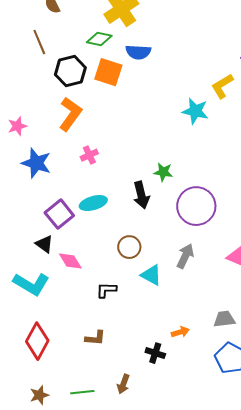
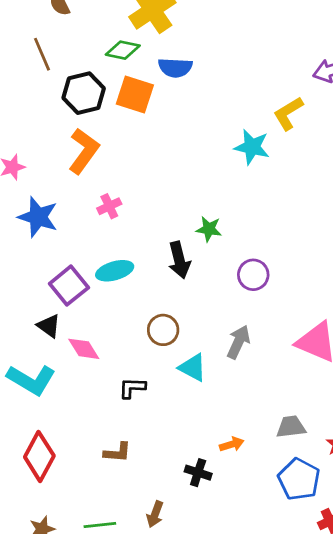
purple circle: (196, 206) -> (253, 275), size x0.6

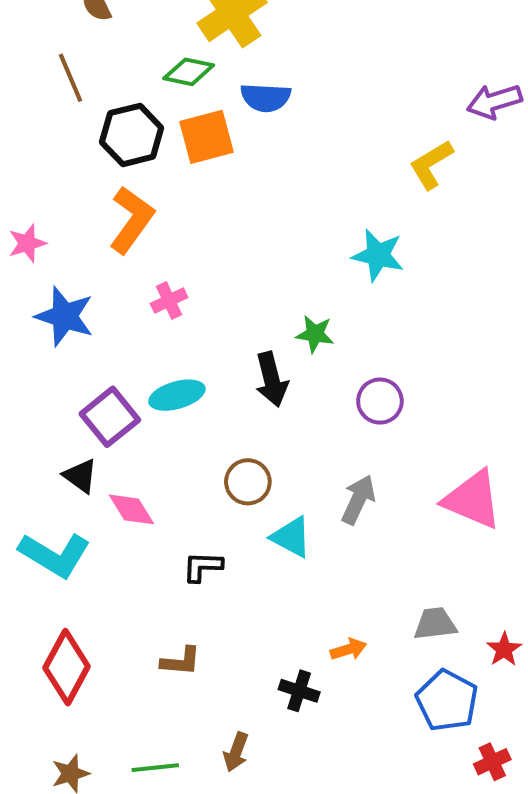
orange square: (135, 94) -> (206, 137), turned -33
cyan star: (252, 147) -> (378, 255), moved

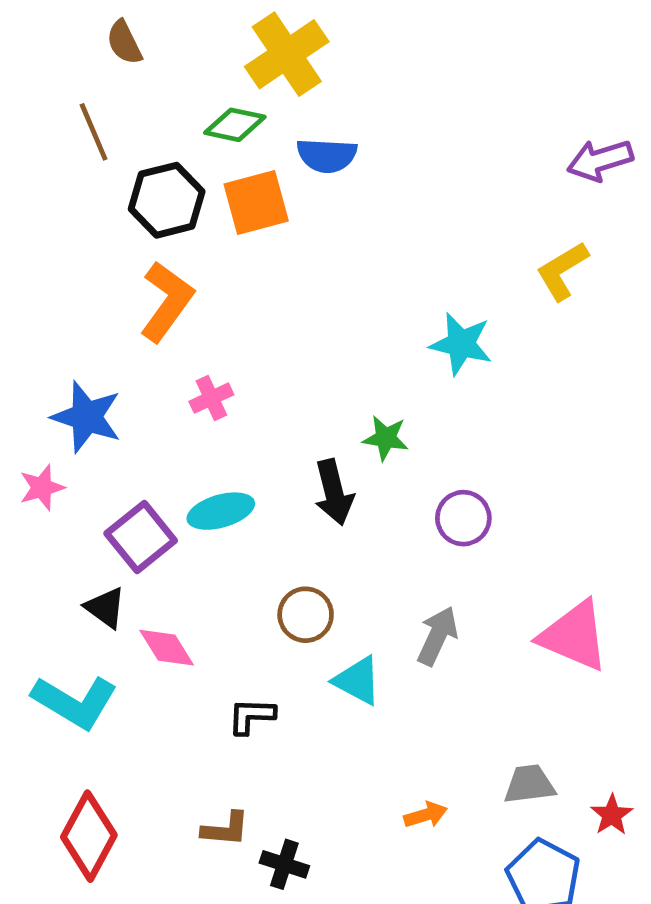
yellow L-shape: (431, 164) -> (562, 271), moved
pink star: (27, 243) -> (42, 488), moved
black cross: (299, 691) -> (284, 864), moved

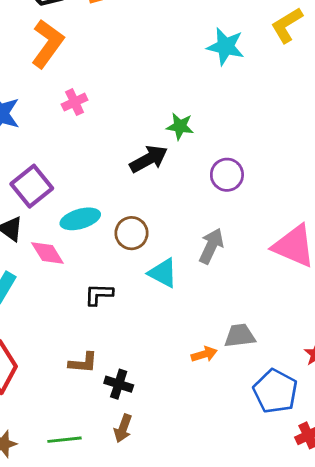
cyan star: (461, 344) -> (226, 47), moved
black arrow: (334, 492) -> (149, 159), turned -105
cyan ellipse: (221, 511) -> (80, 219), moved
gray trapezoid: (529, 784) -> (240, 336), moved

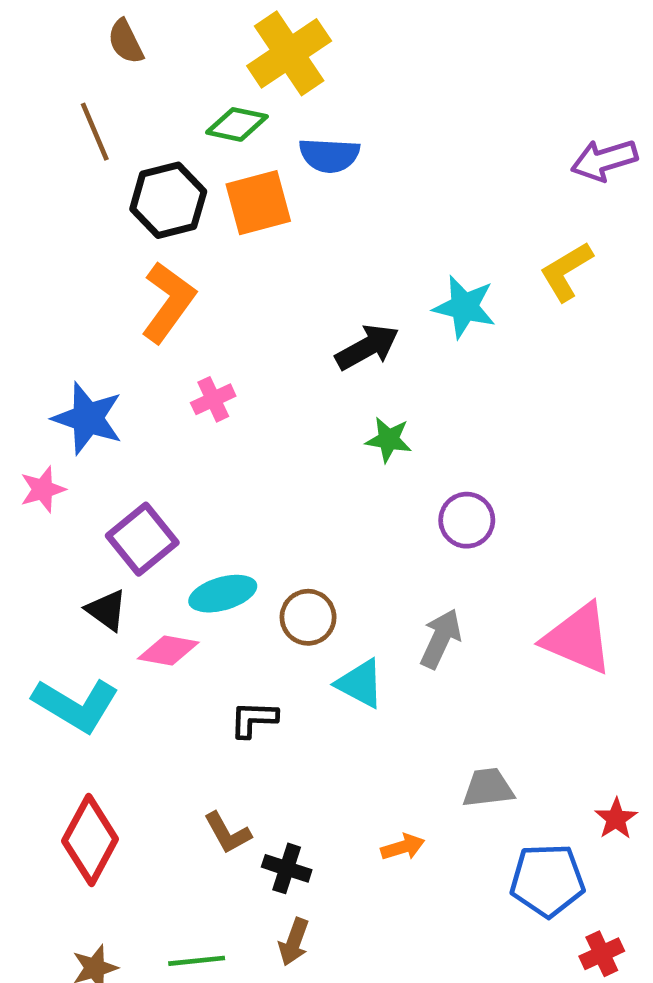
black arrow: (149, 159) -> (367, 347), moved
pink diamond: (47, 253) -> (168, 650), turned -48
orange arrow: (204, 354) -> (403, 847), moved
brown L-shape: (83, 363) -> (227, 833), turned 56
blue pentagon: (275, 391) -> (547, 880), turned -30

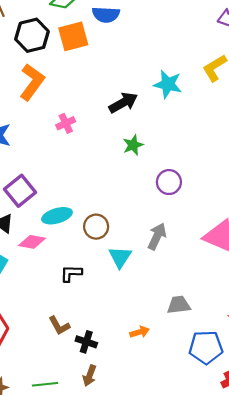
pink cross: (213, 399) -> (66, 123), moved
green star: (389, 440) -> (133, 145), turned -30
cyan triangle: (360, 684) -> (120, 257), turned 35

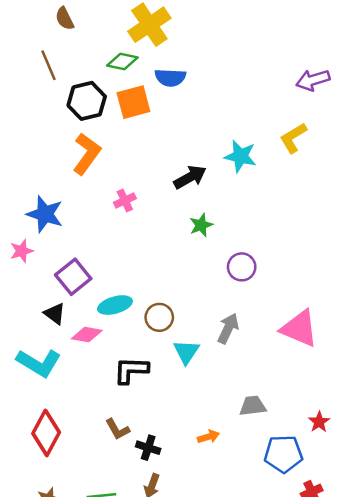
black L-shape: (71, 273) -> (131, 370), size x1.4

